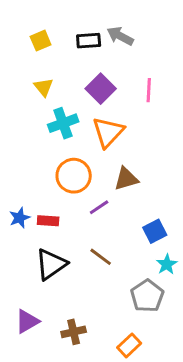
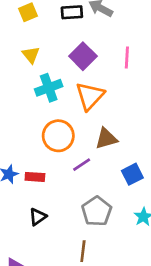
blue square: (155, 231) -> (132, 174), moved
brown line: (101, 257) -> (83, 251), moved, turned 60
black triangle: (51, 264) -> (38, 217), size x0.6
gray pentagon: (147, 296) -> (97, 211), moved

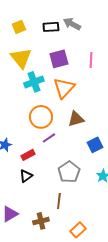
yellow triangle: (31, 55) -> (21, 58), size x1.6
purple square: (83, 56) -> (59, 59), turned 30
purple line: (82, 165) -> (49, 138), moved
red rectangle: (35, 177) -> (28, 155), moved, turned -32

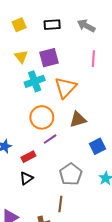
gray arrow: (72, 24) -> (86, 26), moved
yellow triangle: (21, 58) -> (21, 57), size x0.6
purple square: (59, 59) -> (49, 58), moved

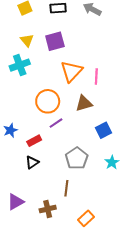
pink line: (93, 59) -> (96, 76), moved
cyan cross: (35, 81) -> (20, 65), moved

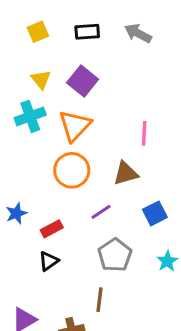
purple square: (55, 41) -> (83, 81), turned -36
orange triangle: (71, 71) -> (75, 126), moved
purple line: (56, 123) -> (101, 212), moved

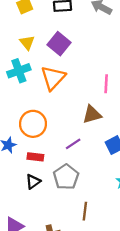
orange circle: (72, 170) -> (33, 124), moved
red rectangle: (52, 229) -> (35, 157), turned 35
gray pentagon: (115, 255) -> (66, 177), moved
brown line: (99, 300) -> (85, 211), moved

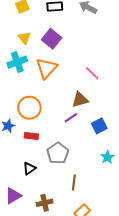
pink line: (106, 84) -> (92, 73), turned -49
purple line: (73, 144) -> (71, 118), moved
black triangle: (33, 182) -> (29, 168), moved

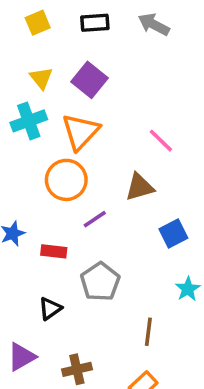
orange circle: (29, 108) -> (66, 180), moved
purple line: (71, 118) -> (95, 219), moved
brown line: (74, 183) -> (148, 332), moved

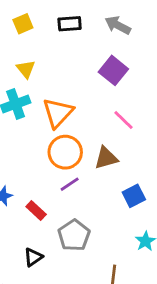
purple square: (89, 80) -> (113, 70), moved
orange circle: (66, 180) -> (65, 152), moved
red rectangle: (54, 251) -> (36, 211), turned 36

